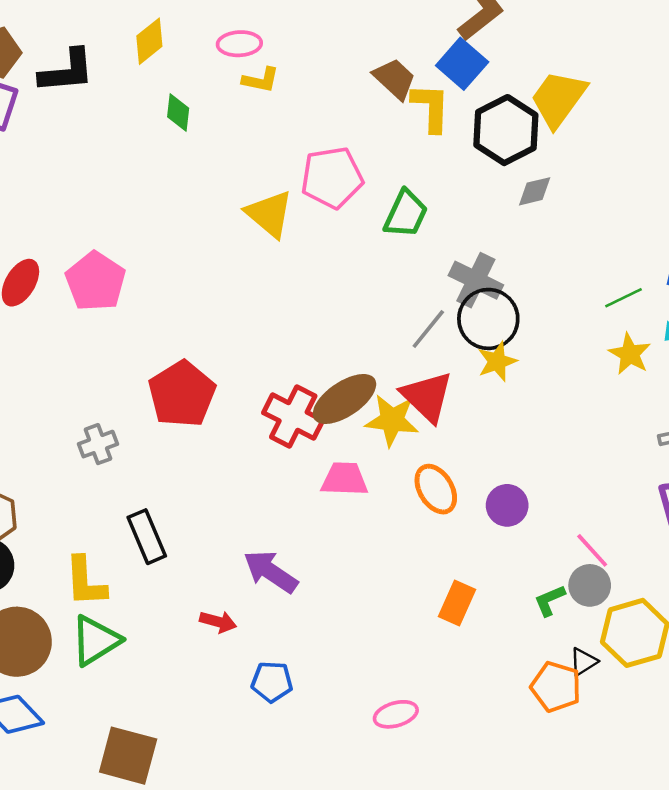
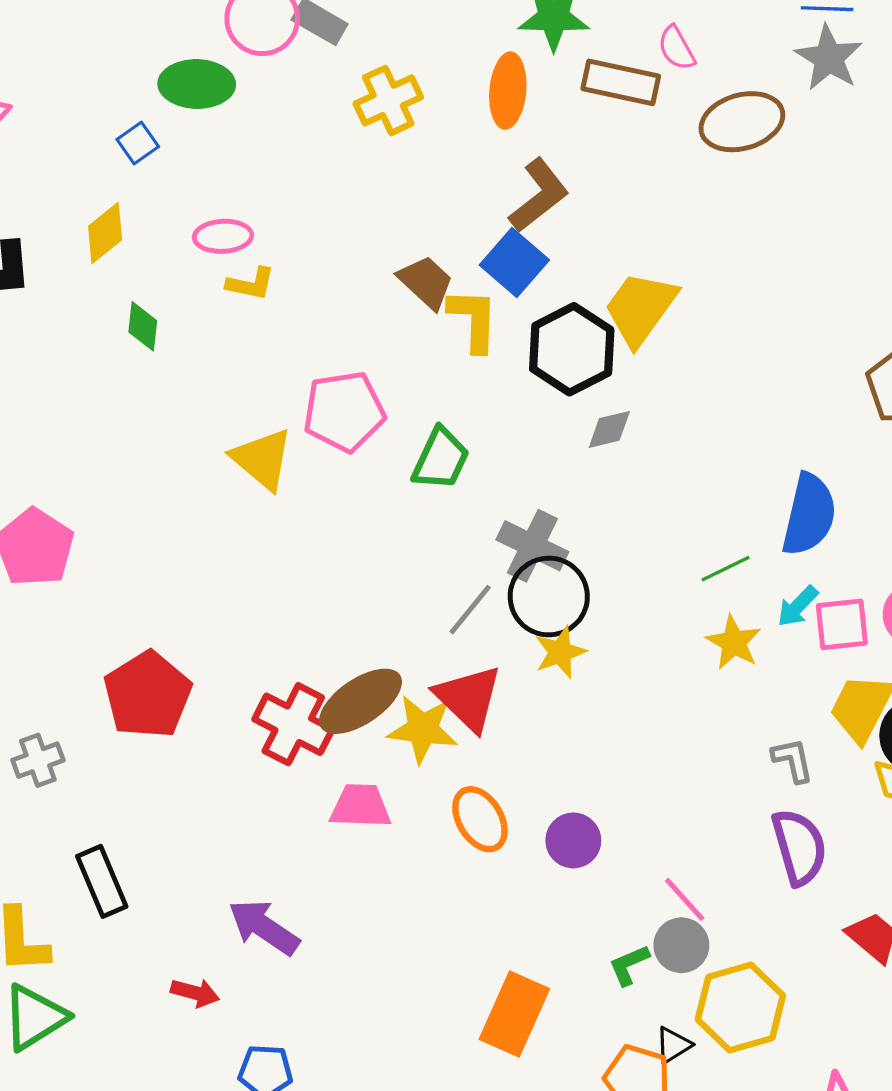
orange rectangle: (457, 603) -> (514, 1014), moved, size x1.4

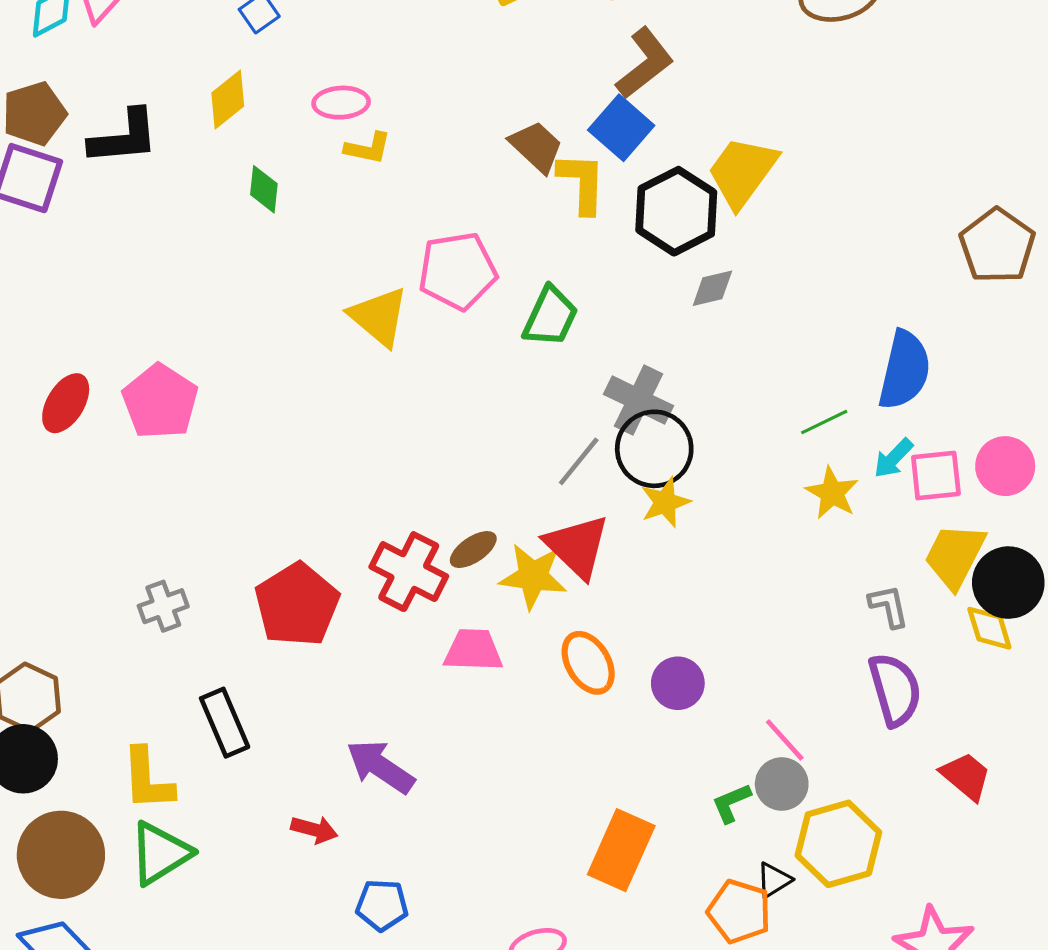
red pentagon: (148, 695) -> (297, 605), moved
brown ellipse: (360, 701) -> (473, 550), size x0.6

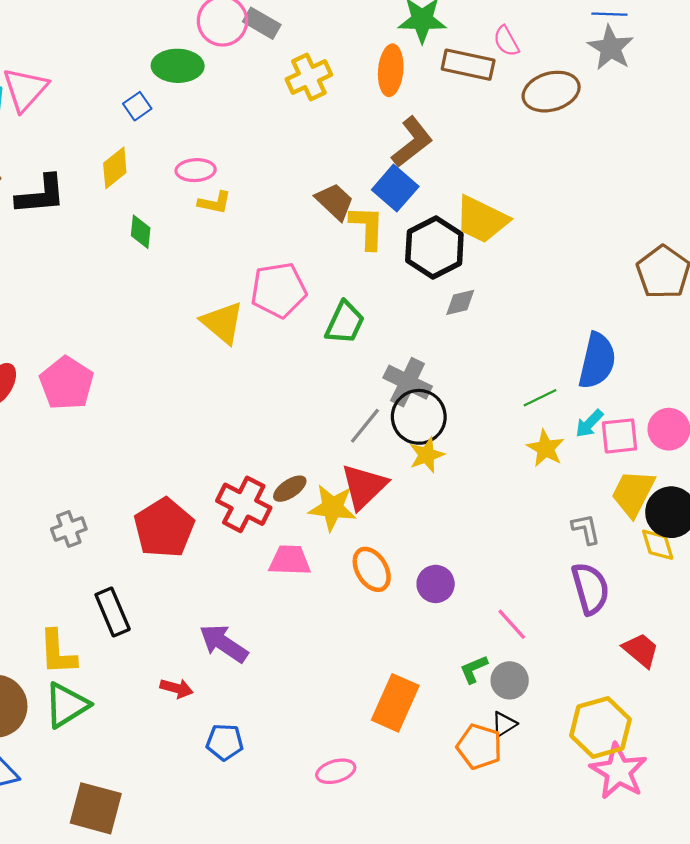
yellow trapezoid: (742, 172) -> (482, 219), turned -100
red triangle: (577, 546) -> (364, 486), turned 32
gray circle: (782, 784) -> (510, 680), moved
yellow hexagon: (838, 844) -> (600, 728), moved

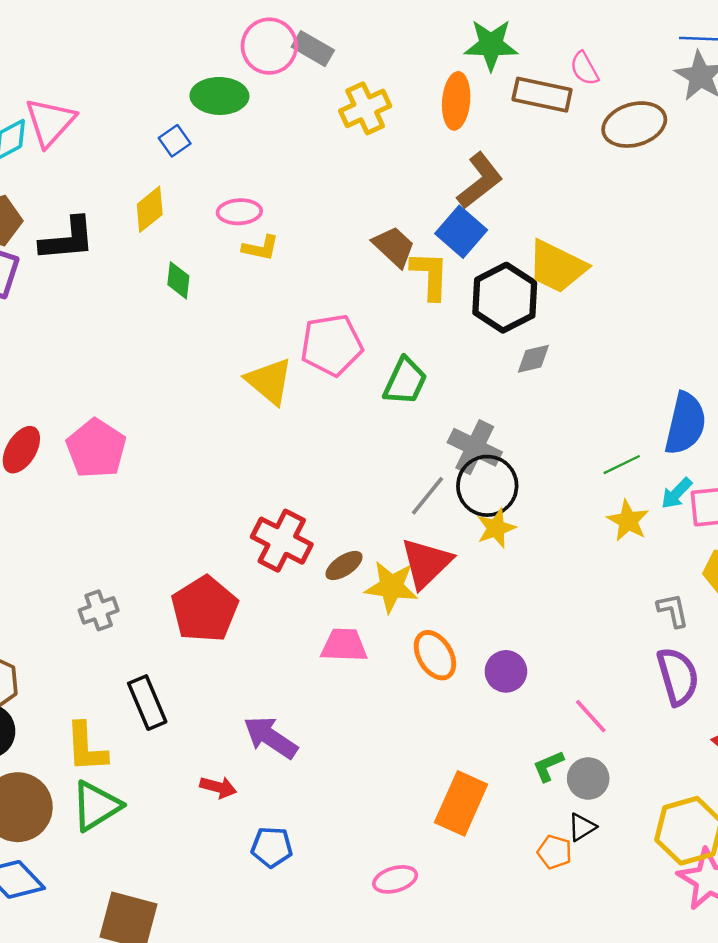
red cross: (244, 504) -> (282, 541), moved
orange pentagon: (479, 747) -> (555, 852), size x0.7

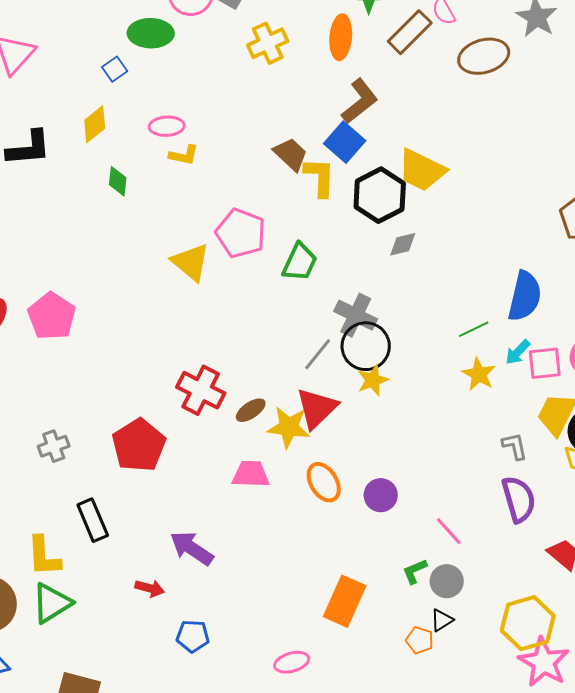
brown rectangle: (542, 95) -> (410, 32), turned -57
pink pentagon: (332, 345) -> (241, 233), turned 30

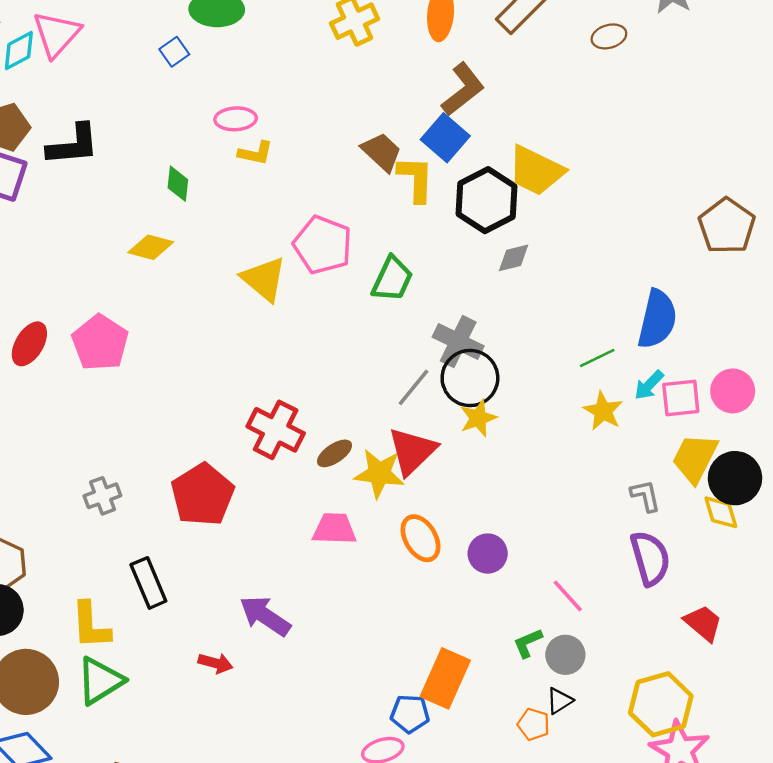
brown ellipse: (484, 56) -> (609, 36), size x0.6
yellow diamond: (95, 124) -> (151, 247), moved, turned 54
blue pentagon: (193, 636) -> (410, 714), moved

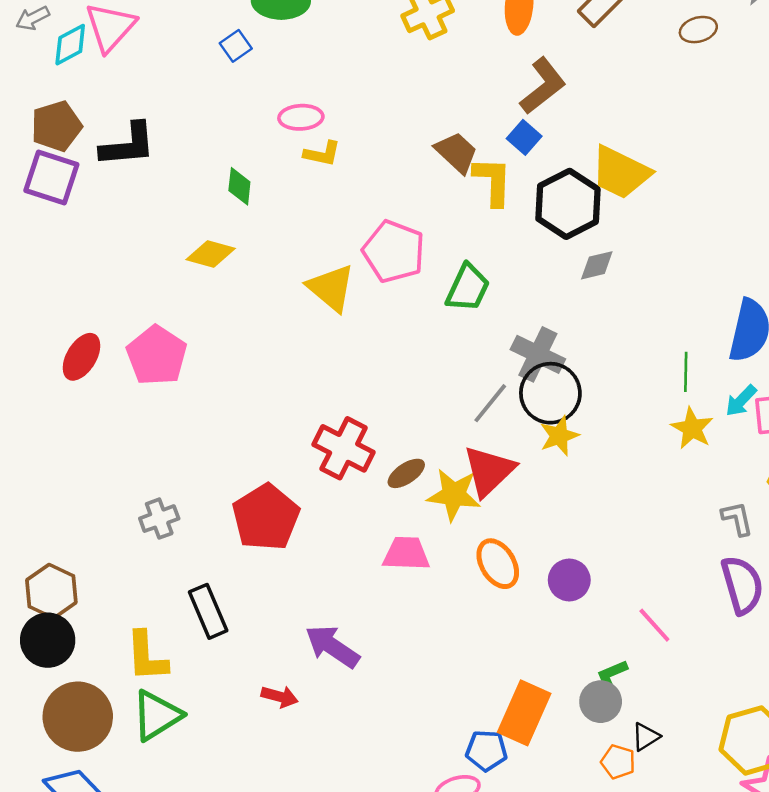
blue square: (445, 138) -> (524, 137), size x0.7
green line: (597, 358) -> (686, 372), turned -63
gray circle: (565, 655) -> (601, 702), moved

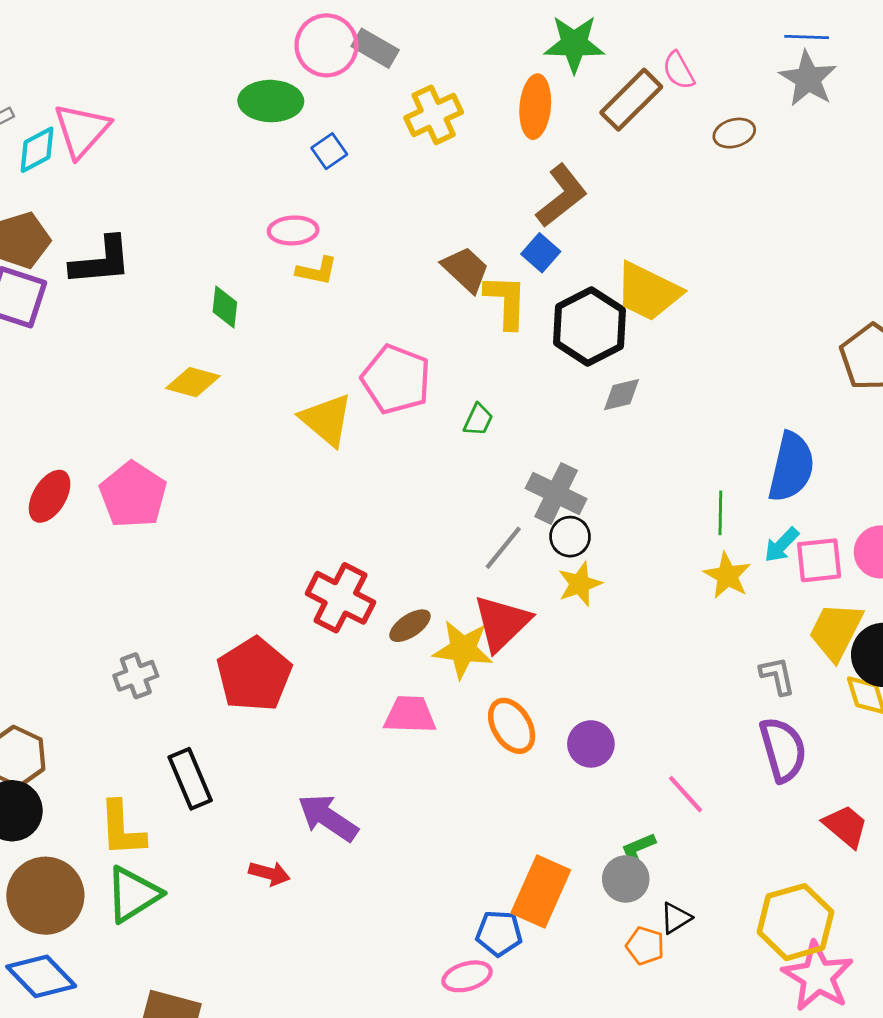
blue square: (236, 46) -> (329, 151), moved
green trapezoid: (468, 288) -> (478, 420), size x0.6
black circle: (550, 393) -> (570, 537), size x0.6

